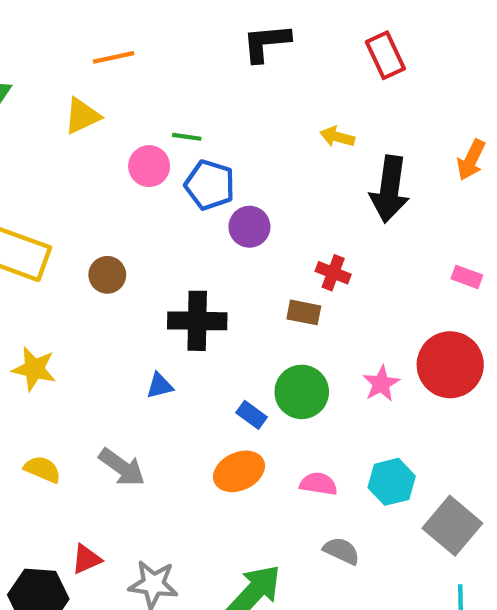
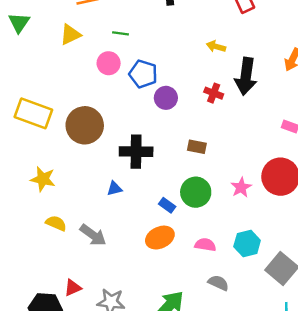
green line: (187, 137) -> (121, 33), moved
red cross: (333, 273) -> (214, 93), moved
brown circle: (107, 275) -> (85, 125), size x1.8
yellow semicircle: (42, 469) -> (56, 223), moved

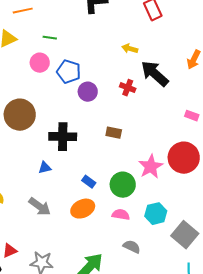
black arrow: (246, 76) -> (155, 74), turned 124
pink star: (241, 187) -> (151, 167), size x1.4
green circle: (196, 192) -> (123, 185), moved
gray arrow: (93, 235) -> (40, 207), moved

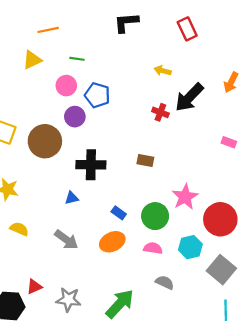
black arrow: (155, 74) -> (189, 97), turned -88
purple circle: (88, 92) -> (75, 117), moved
red circle: (184, 158) -> (220, 219), moved

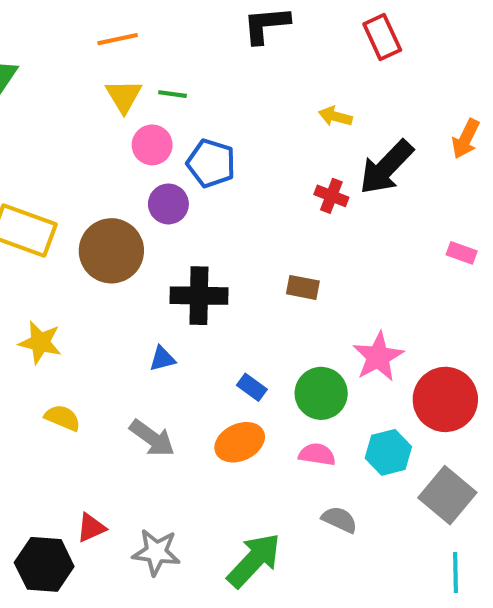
yellow triangle: (32, 60) -> (124, 96), moved, turned -36

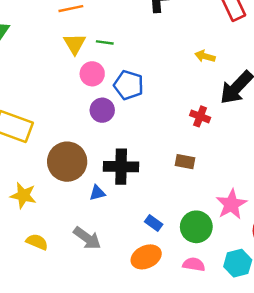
red cross: (331, 196) -> (200, 116), moved
brown circle: (111, 251) -> (67, 162), moved
blue triangle: (162, 359) -> (97, 193), moved
gray arrow: (152, 438) -> (87, 238), moved

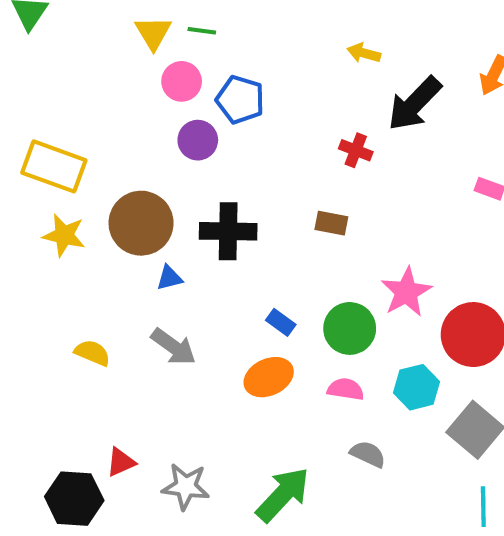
blue triangle: (97, 193) -> (169, 278), moved
yellow star: (23, 195) -> (64, 235), moved

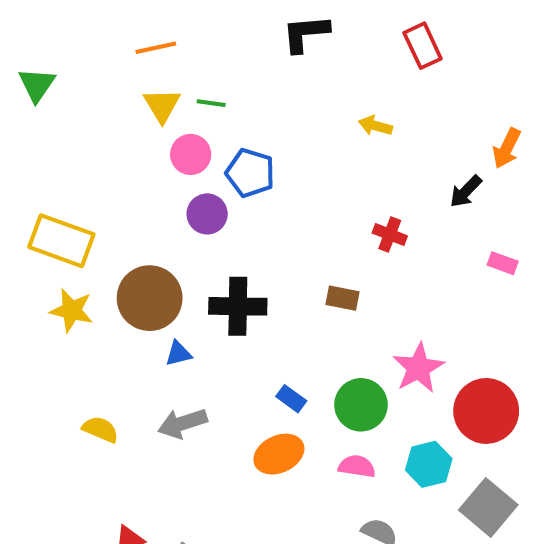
black arrow: (414, 104) -> (466, 191), moved, size x0.6
red cross: (356, 150) -> (390, 234), moved
gray arrow: (173, 347) -> (182, 423), turned 126

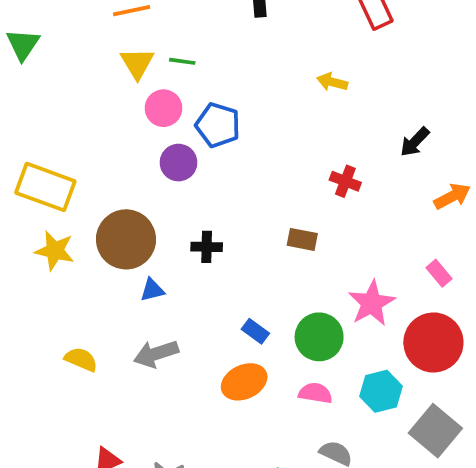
orange arrow: (507, 148) -> (452, 196), moved, turned -144
pink rectangle: (503, 263) -> (439, 273), moved, turned 30
black cross: (238, 306) -> (207, 247), size x0.6

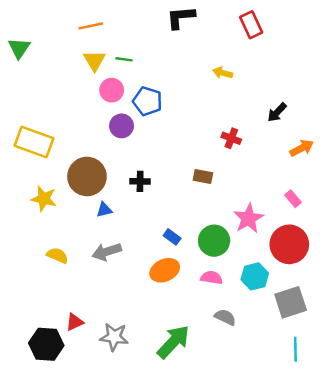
yellow star: (55, 251) -> (44, 199), moved
gray square: (435, 431) -> (291, 302), turned 32

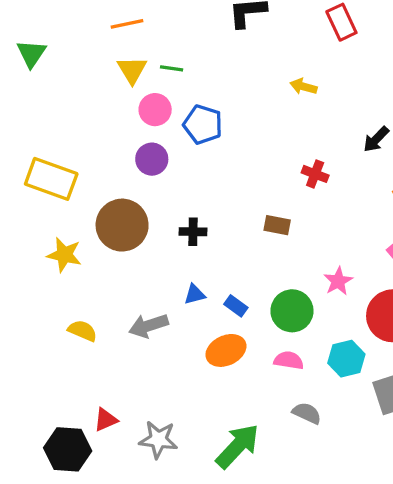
purple circle: (122, 126) -> (152, 159), moved
blue triangle: (104, 210) -> (195, 294), moved
pink star: (249, 218) -> (338, 281), size x0.7

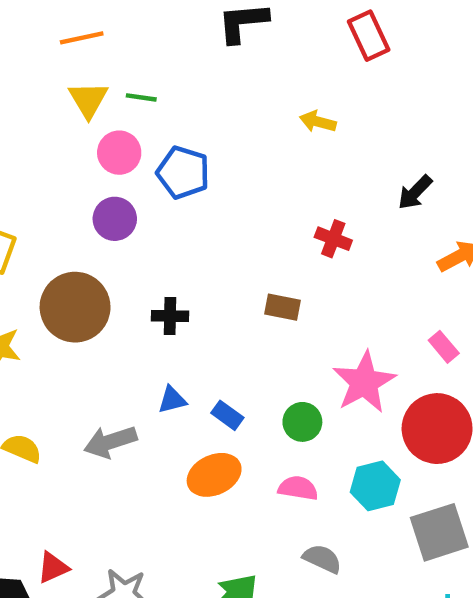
pink star: (338, 281) -> (364, 382), size x1.6
green circle: (292, 311) -> (302, 422), size x0.7

